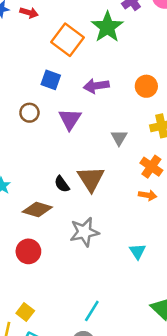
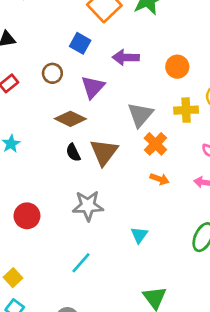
gray triangle: (119, 138) -> (140, 115), size x1.5
orange cross: (151, 167) -> (155, 144), moved
brown diamond: (37, 210) -> (70, 119), moved
cyan line: (92, 311) -> (81, 263), moved

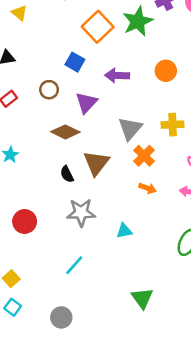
orange circle: (177, 67) -> (166, 71), moved
black semicircle: (73, 152) -> (67, 174), moved
cyan triangle: (139, 235) -> (124, 231), moved, turned 42

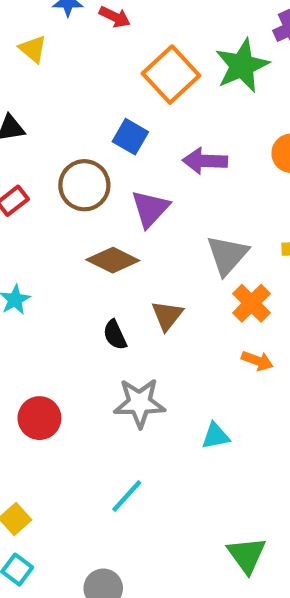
brown circle: (49, 90) -> (84, 185), size x1.5
brown triangle: (96, 163) -> (167, 315), size x0.7

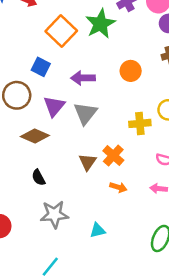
gray triangle: (227, 255) -> (85, 113), moved
brown triangle: (167, 315) -> (88, 162), moved

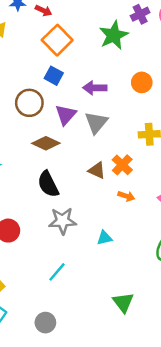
orange square: (61, 31) -> (57, 40), moved
brown triangle: (88, 162) -> (97, 170), turned -42
black semicircle: (38, 177) -> (48, 184), size x1.6

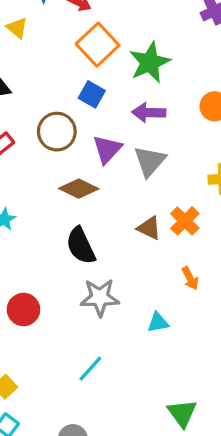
green star: (114, 35) -> (150, 62), moved
orange arrow: (126, 196) -> (190, 278), moved, turned 42

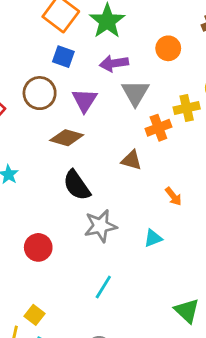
gray triangle: (150, 161) -> (135, 93), moved
orange cross: (185, 221) -> (158, 128), moved, turned 35

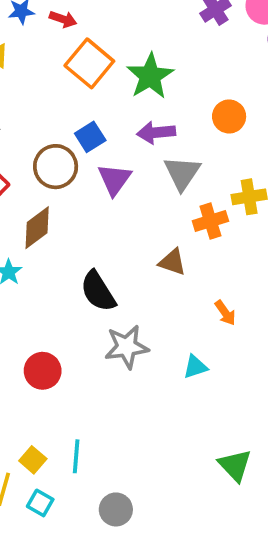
blue square: (63, 57) -> (90, 137), moved, turned 35
brown diamond: (67, 138) -> (37, 228), moved, turned -56
cyan line: (103, 287) -> (76, 456), moved, turned -30

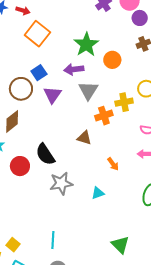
green star: (150, 76) -> (86, 44), moved
red circle: (43, 371) -> (20, 166), moved
cyan line: (76, 456) -> (53, 240), moved

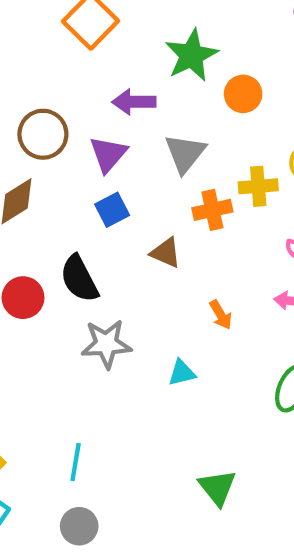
purple arrow: (74, 69) -> (134, 102), moved
blue square: (39, 73) -> (112, 210), moved

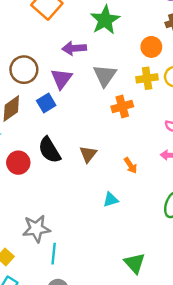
orange circle: (243, 94) -> (151, 47), moved
yellow cross: (258, 186) -> (147, 78), moved
blue square: (112, 210) -> (46, 103), moved
brown triangle: (166, 253) -> (88, 154), moved, turned 48
gray star: (106, 344) -> (36, 229), moved

